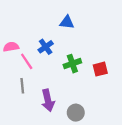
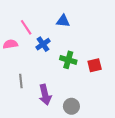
pink line: (27, 61) -> (26, 27), moved
green cross: (72, 64) -> (68, 60), turned 35

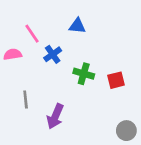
purple arrow: (45, 95) -> (55, 116), turned 36
gray circle: (71, 106) -> (126, 131), moved

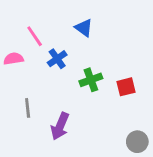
blue triangle: (77, 26) -> (84, 28), turned 30
green cross: (84, 74) -> (91, 80), turned -36

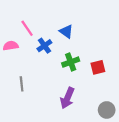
blue triangle: (84, 28) -> (66, 31), moved
purple arrow: (60, 126) -> (67, 98), moved

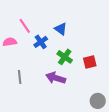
green cross: (71, 62) -> (65, 57), turned -35
purple arrow: (67, 98) -> (56, 78), moved, turned 84

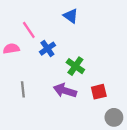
blue triangle: (61, 29) -> (71, 16), moved
red square: (90, 62) -> (99, 92), moved

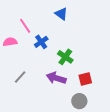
gray line: (23, 89) -> (20, 77), turned 48
gray circle: (114, 117) -> (79, 101), moved

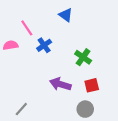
green cross: (65, 57) -> (83, 57), moved
gray line: (20, 77) -> (21, 109), moved

